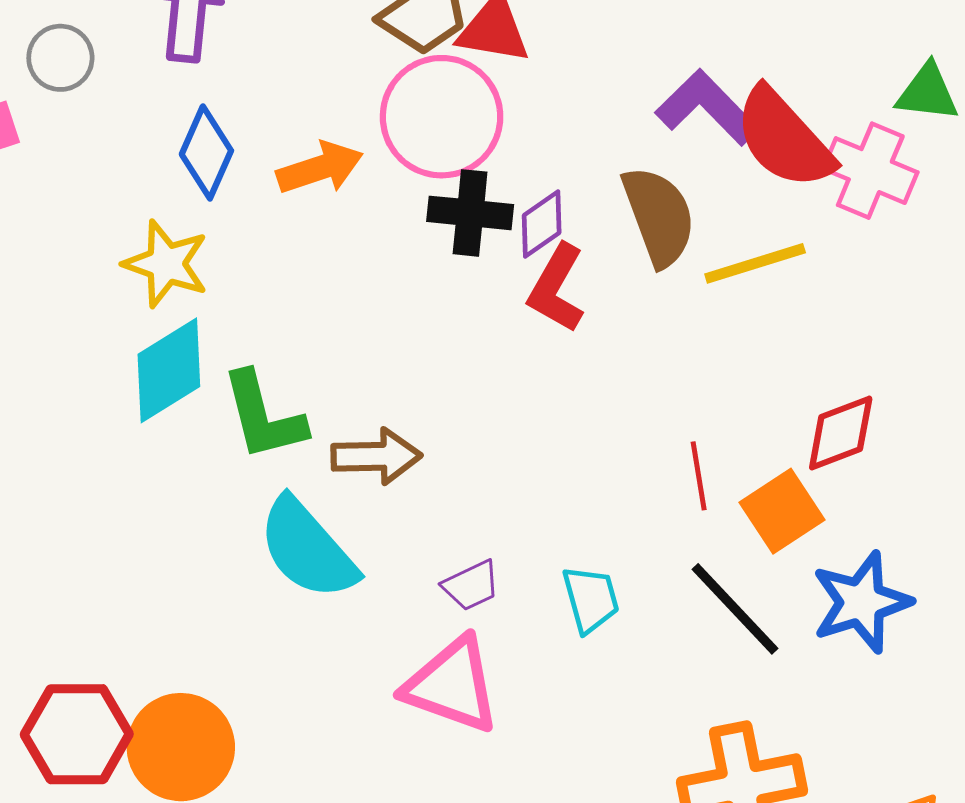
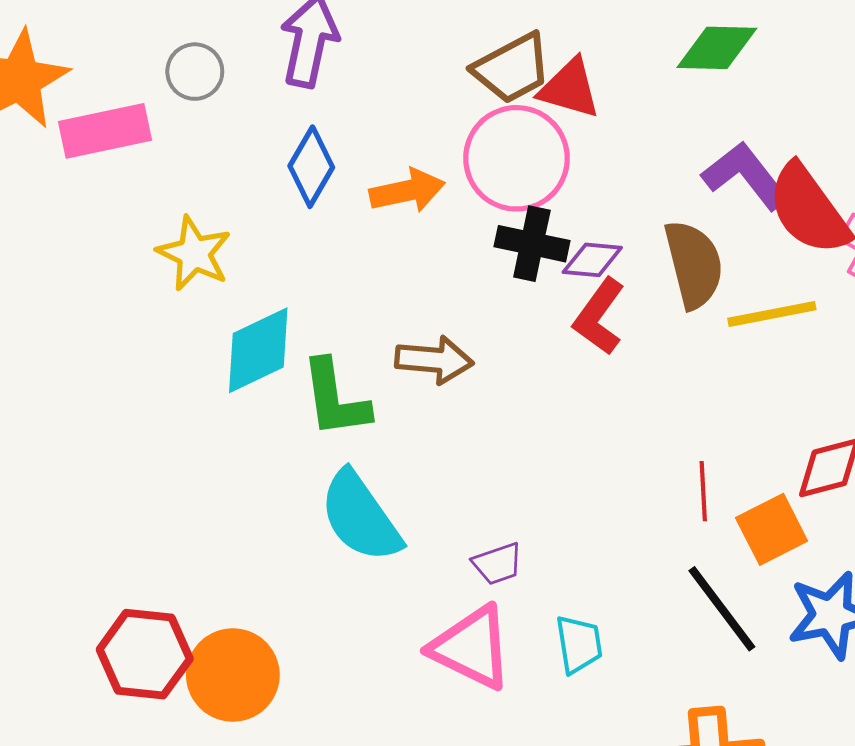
purple diamond: (542, 224) -> (592, 260), turned 34
yellow star: (166, 264) -> (194, 253), moved
brown arrow: (376, 456) -> (434, 360), moved
cyan trapezoid: (591, 599) -> (579, 644), moved

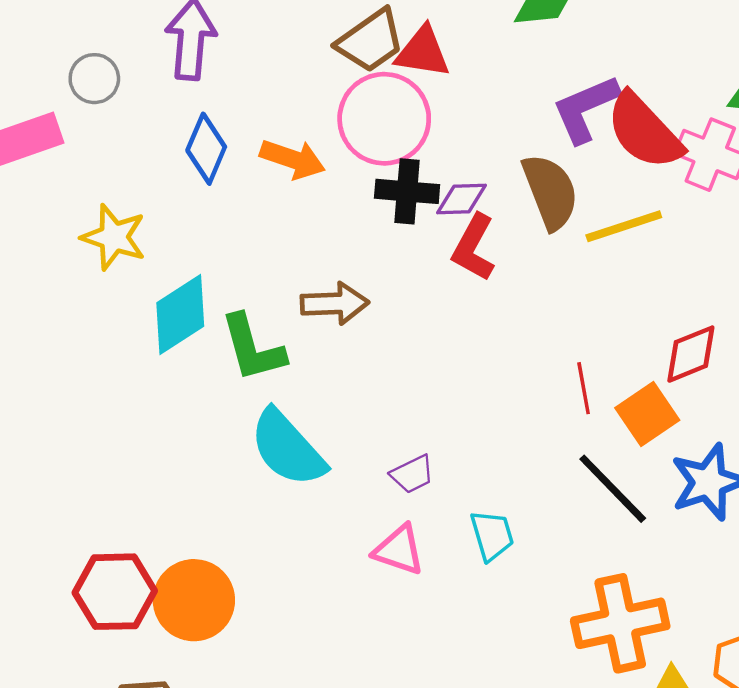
purple L-shape: (745, 176) -> (586, 109), turned -68
orange arrow: (407, 191) -> (293, 159), turned 38
pink triangle: (472, 648) -> (399, 550), size x0.7

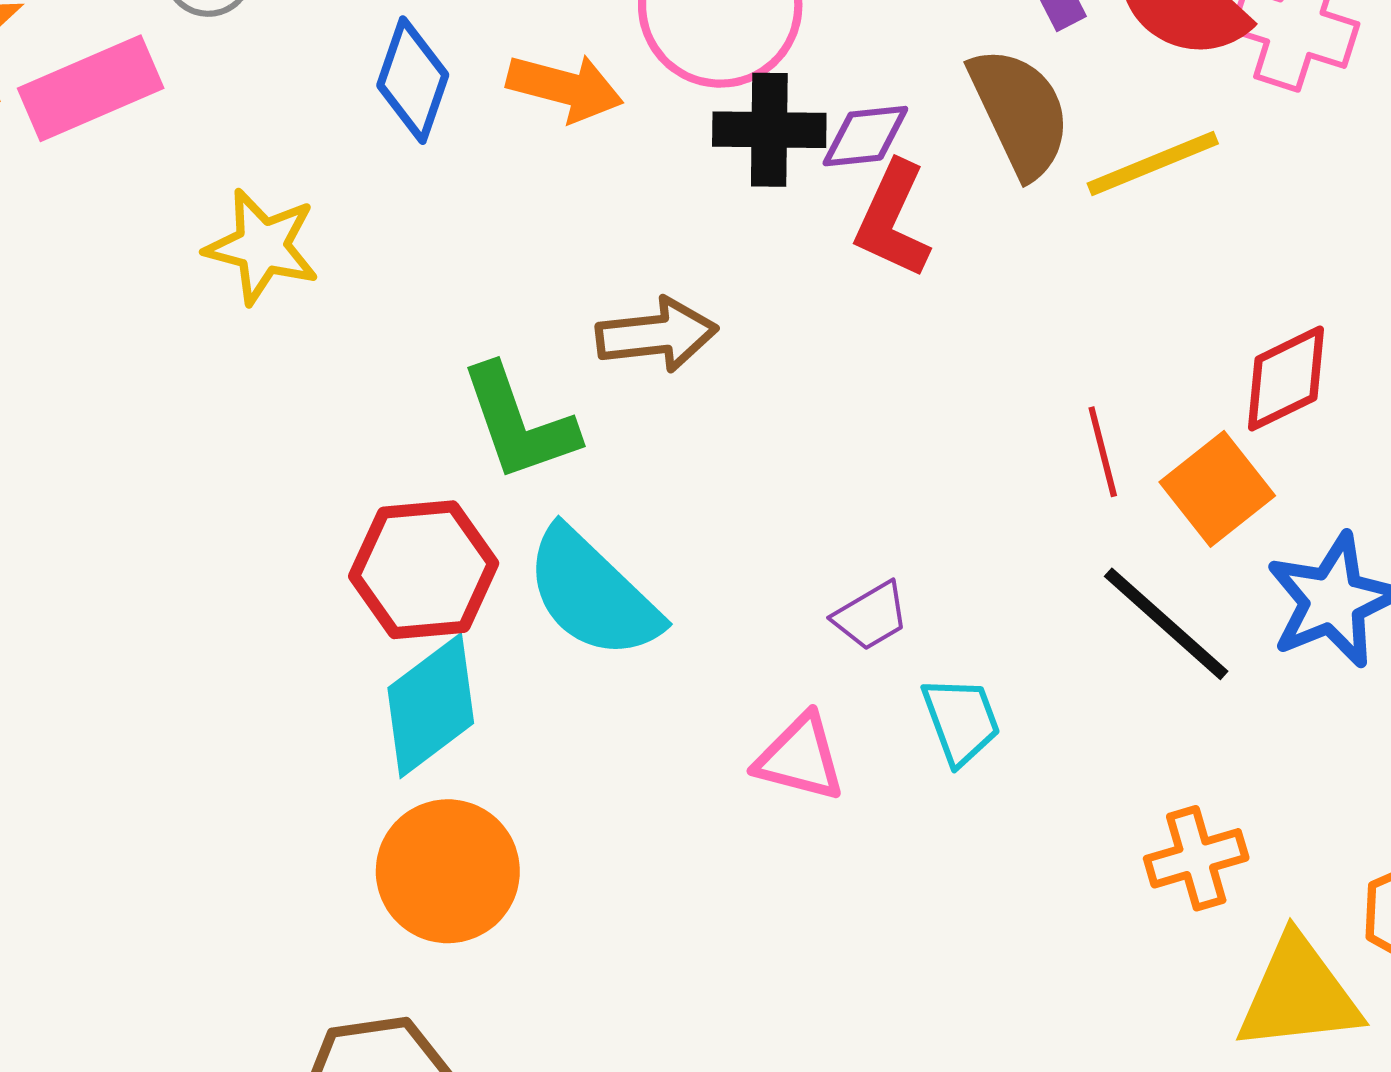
cyan diamond: (180, 314) -> (431, 706), moved
purple trapezoid: (412, 474) -> (871, 616), moved
red hexagon: (115, 592) -> (424, 570), moved
orange cross: (620, 623) -> (1196, 858), size x0.6

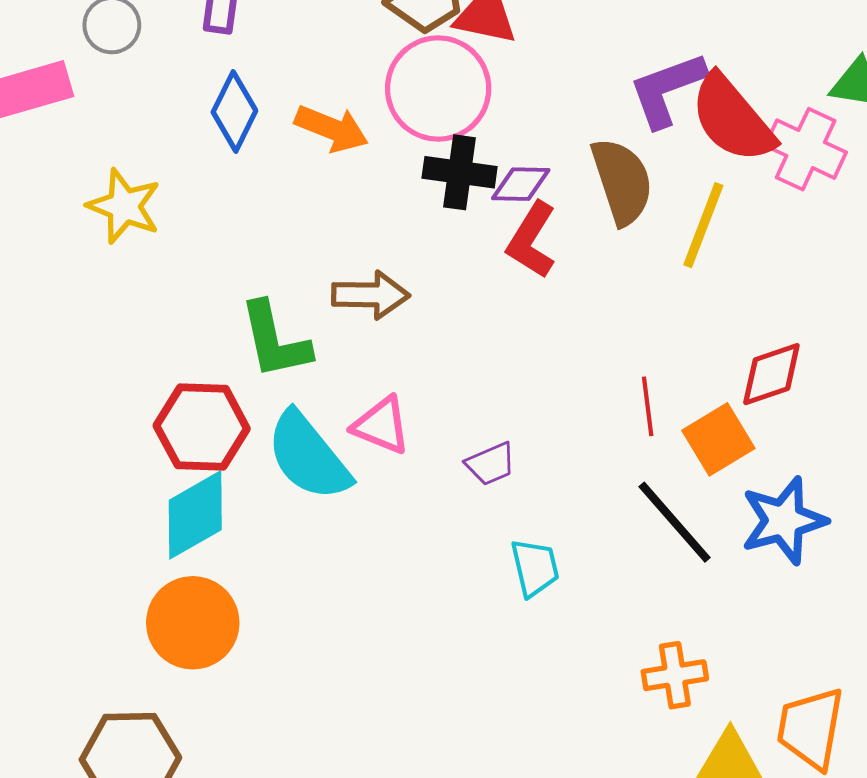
yellow line: (1153, 163) -> (703, 225), turned -54
purple trapezoid: (871, 616) -> (491, 464), moved
pink triangle: (800, 758) -> (381, 425), moved

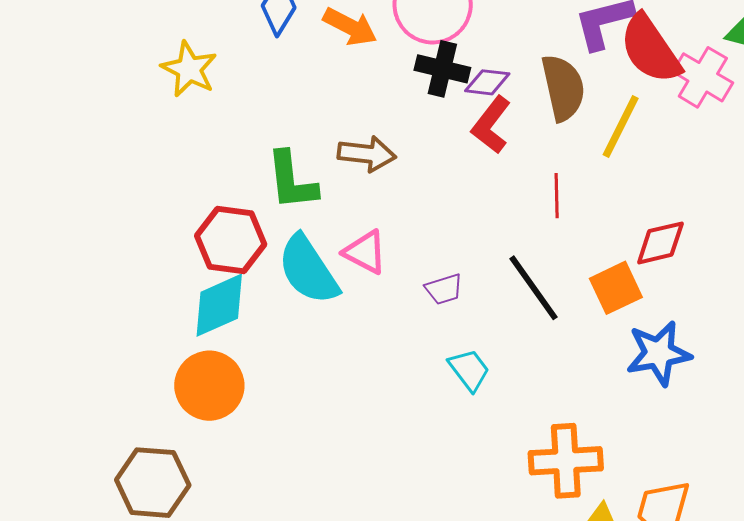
red line: (648, 406) -> (557, 196), moved
black line: (675, 522) -> (533, 288), moved
cyan trapezoid: (535, 568) -> (469, 370), turned -30
orange cross: (675, 675) -> (566, 461), size x1.5

